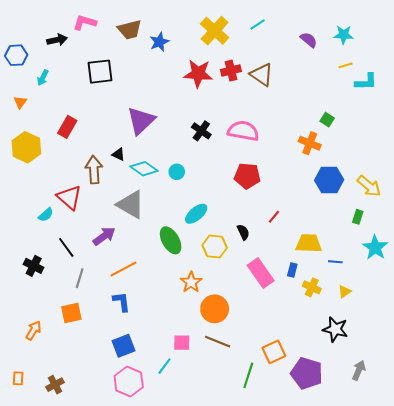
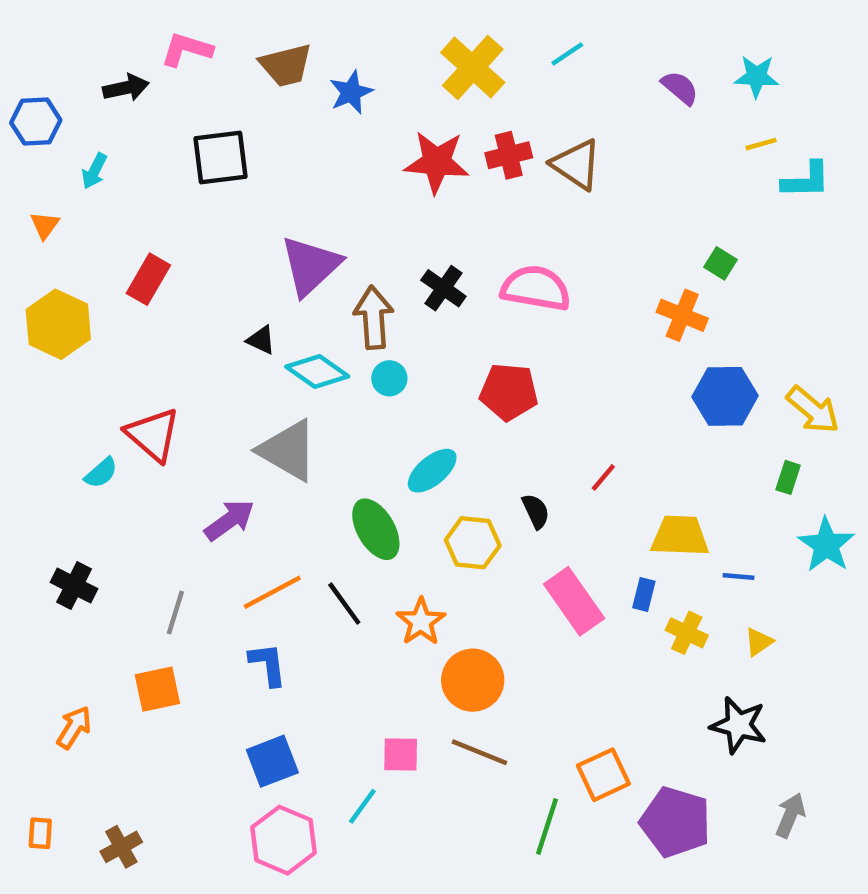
brown arrow: (94, 170) -> (374, 317), moved
red pentagon: (247, 176) -> (509, 392), moved
black line: (66, 247) -> (344, 604), moved

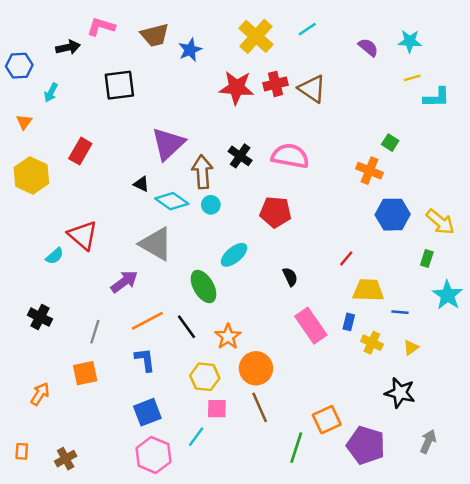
red line: (603, 477) -> (346, 258), moved
yellow hexagon: (473, 543) -> (205, 377), moved
brown line: (479, 752) -> (260, 407), turned 44

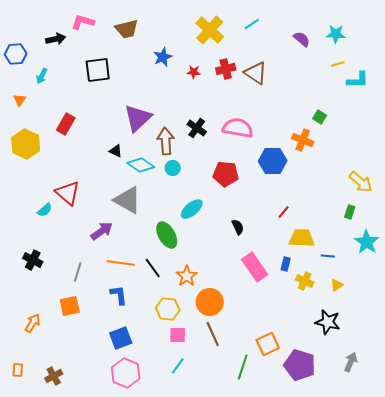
blue star: (190, 50) -> (163, 57), moved
red star: (236, 88) -> (194, 72), size x0.5
blue hexagon: (393, 215) -> (273, 161), moved
orange line: (147, 321) -> (121, 263), turned 36
cyan line: (196, 437) -> (178, 366), moved

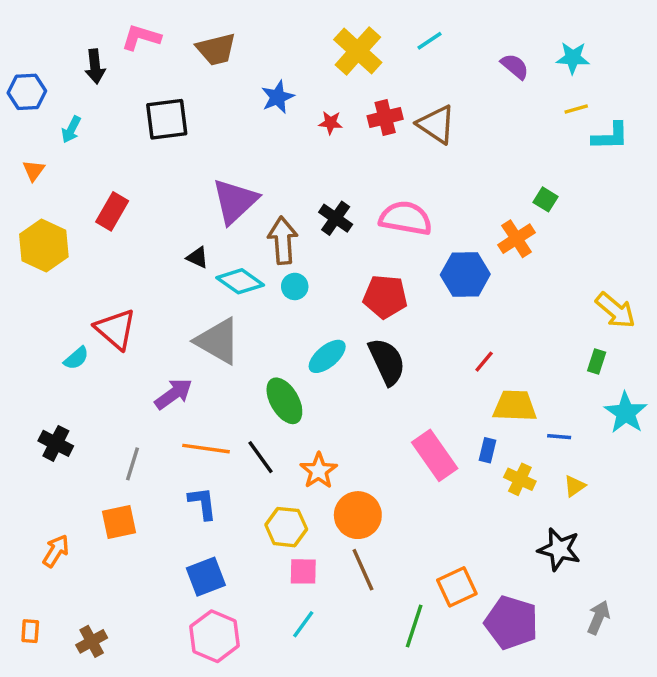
black arrow: (56, 39) -> (95, 66), turned 96
orange cross: (303, 140) -> (517, 239), turned 35
black semicircle: (238, 227) -> (387, 362), moved, size x1.8

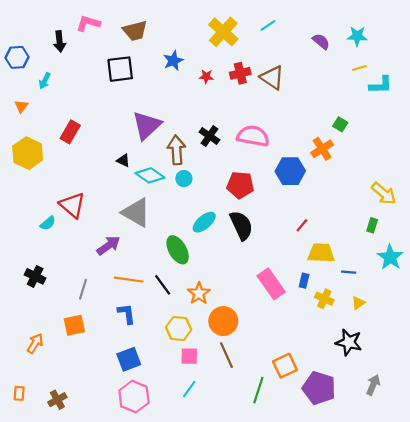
black square: (167, 119) -> (120, 69), moved

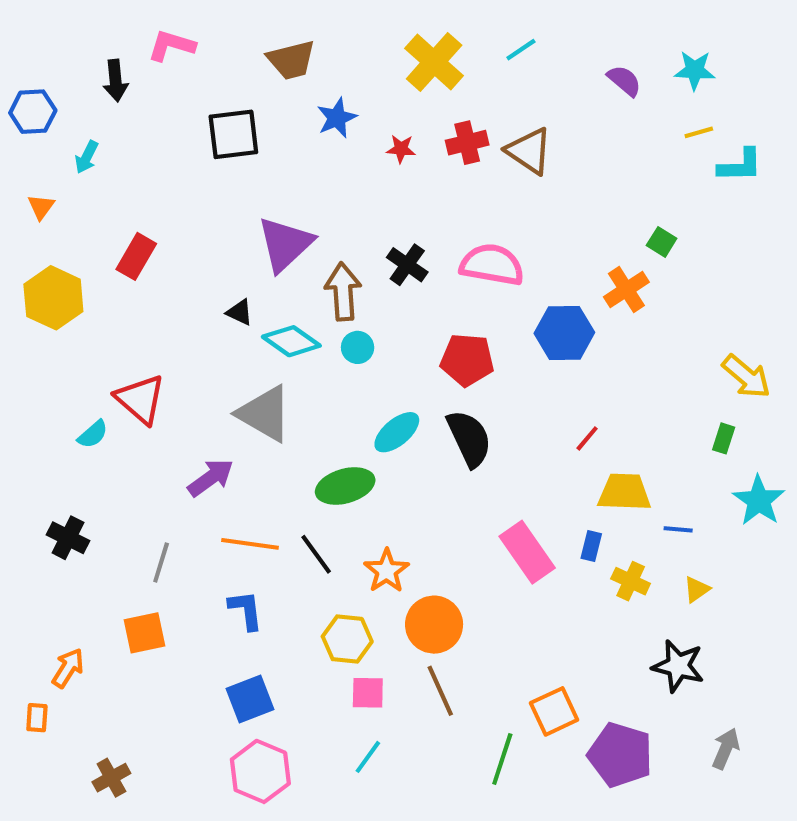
brown trapezoid: (135, 31) -> (291, 60), moved
green ellipse: (178, 250) -> (345, 486), turned -76
orange rectangle: (19, 393) -> (37, 718), moved

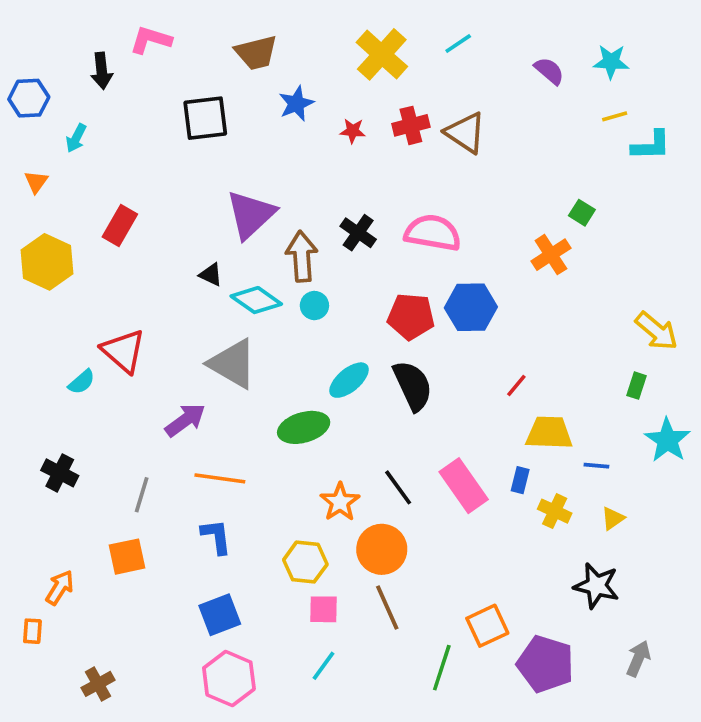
blue hexagon: (564, 333) -> (471, 307), moved
black line: (316, 554) -> (398, 487), moved

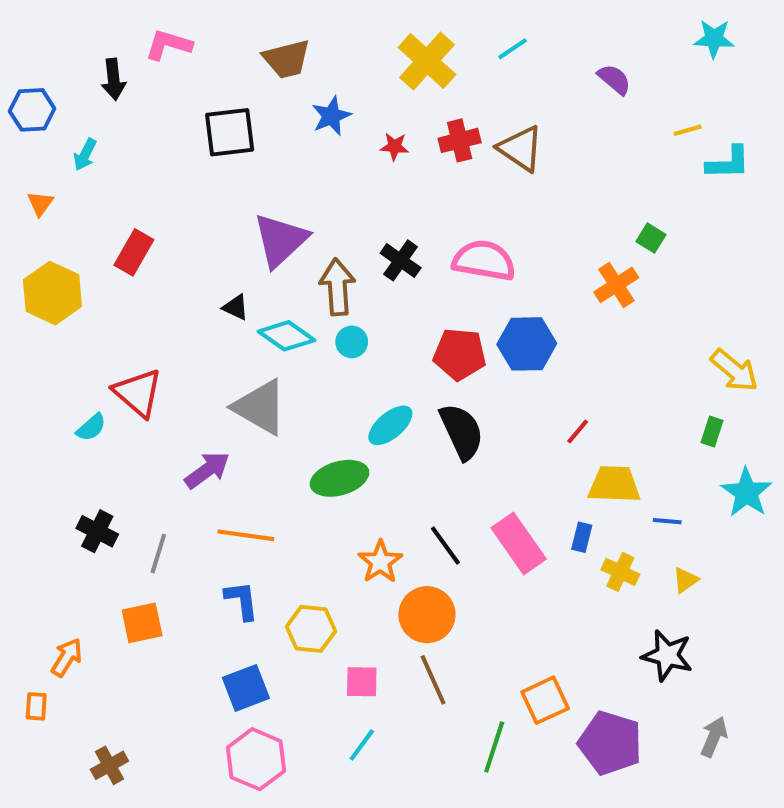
cyan star: (611, 62) -> (714, 39), moved
black cross: (60, 473) -> (97, 531), moved
yellow hexagon: (305, 562) -> (311, 629), moved

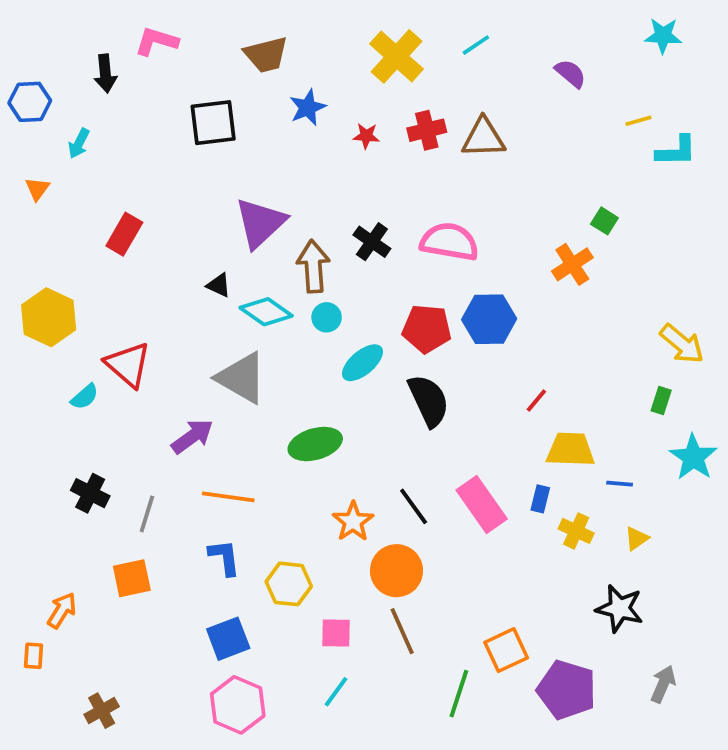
brown triangle: (521, 149) -> (483, 138), turned -36
yellow hexagon: (52, 293) -> (49, 317), moved
cyan ellipse: (390, 425) -> (362, 363), moved

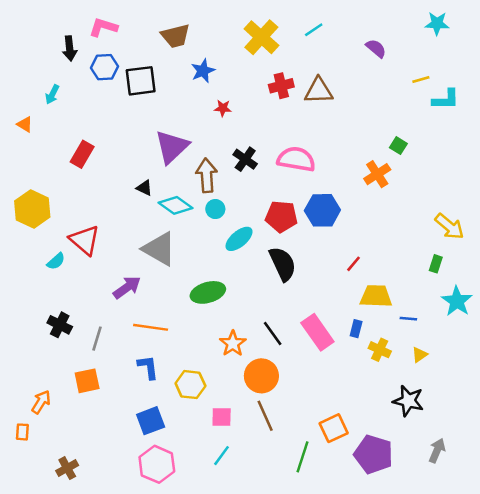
blue hexagon: (30, 102) -> (105, 67), moved
red star: (366, 136) -> (223, 108), moved
orange triangle: (37, 189) -> (25, 124), turned -35

